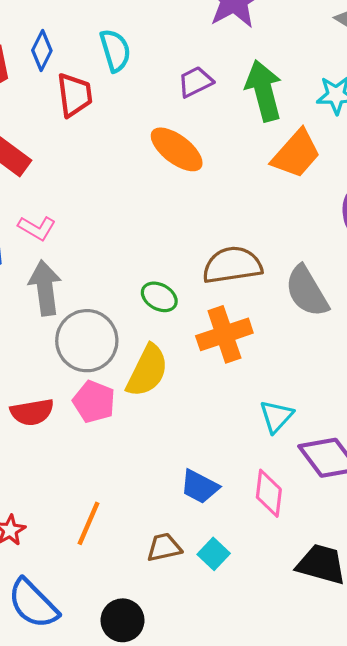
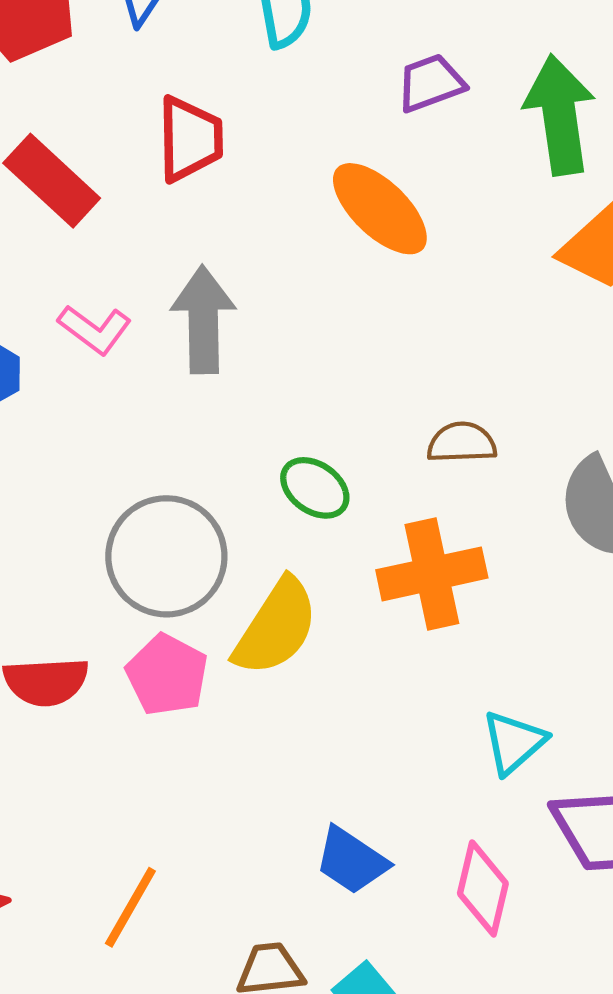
red trapezoid: (75, 95) -> (190, 139), moved
brown semicircle: (232, 265) -> (462, 443), size x0.6
gray arrow: (45, 288) -> (203, 320), moved

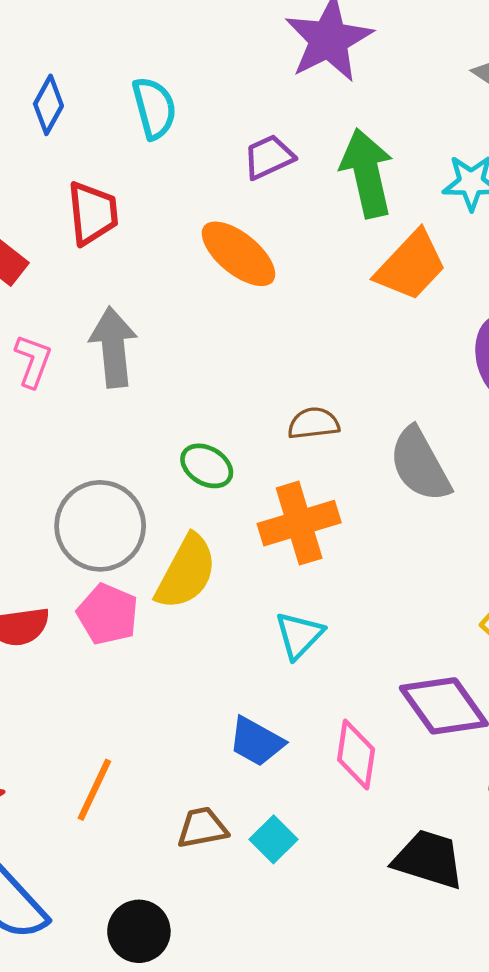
pink L-shape: (95, 329) -> (33, 361), turned -102
cyan triangle: (514, 742) -> (299, 635), moved

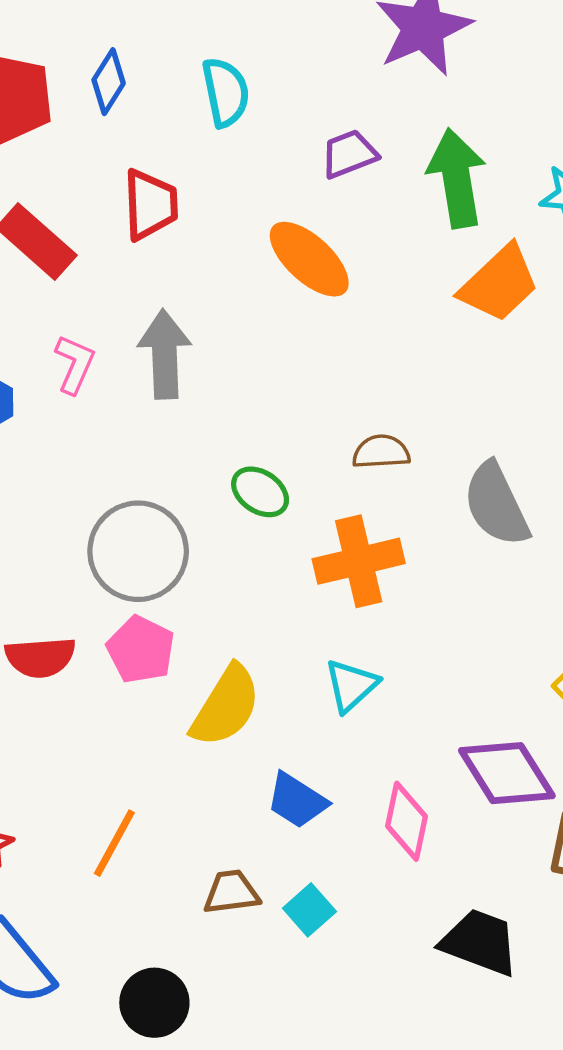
yellow semicircle: (186, 572) -> (226, 706), moved

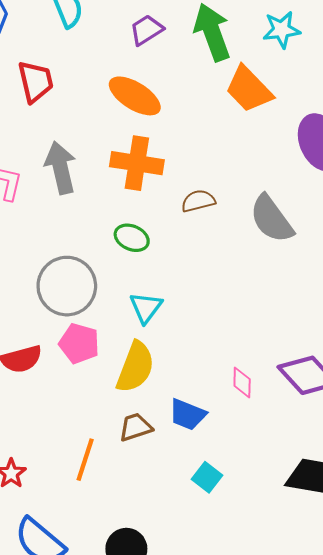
orange trapezoid: (499, 284) -> (249, 89), turned 100
orange cross: (359, 561) -> (137, 163), moved, turned 33
cyan triangle: (351, 685) -> (146, 308), moved
pink diamond: (406, 821) -> (242, 382), moved, size x0.7
brown trapezoid: (231, 892) -> (135, 427), moved

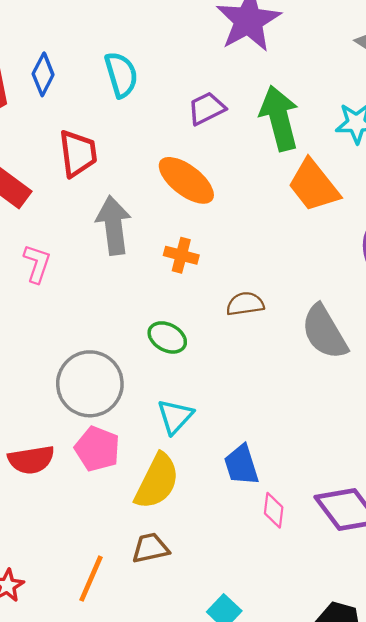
orange cross: (137, 163) -> (181, 255), size x0.6
gray arrow: (61, 168) -> (114, 225), moved
blue trapezoid: (187, 415) -> (241, 465), moved, turned 45

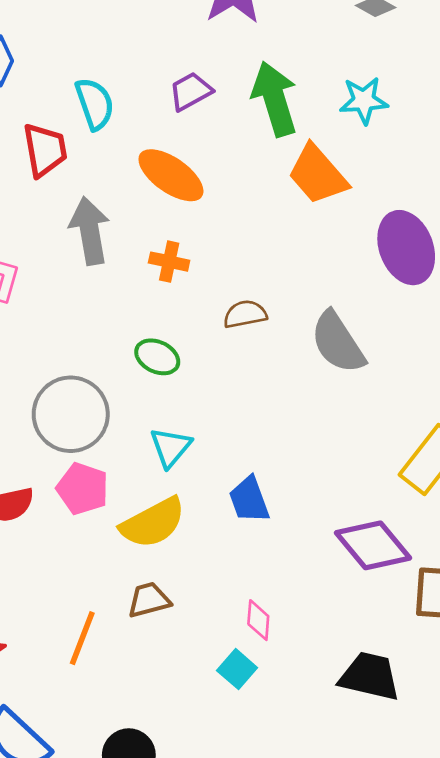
cyan semicircle: (121, 75) -> (95, 104), moved
yellow semicircle: (157, 481) -> (153, 523), turned 38
pink diamond: (274, 510) -> (258, 620), moved

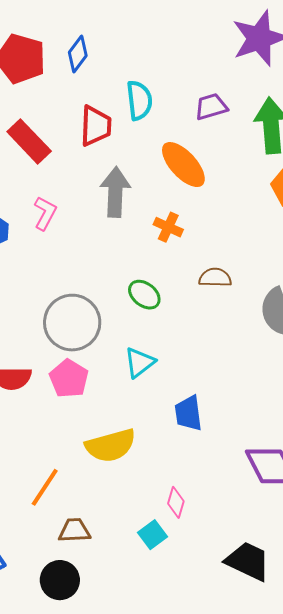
yellow semicircle: (153, 523) -> (111, 446), moved
brown trapezoid: (149, 600) -> (74, 531), moved

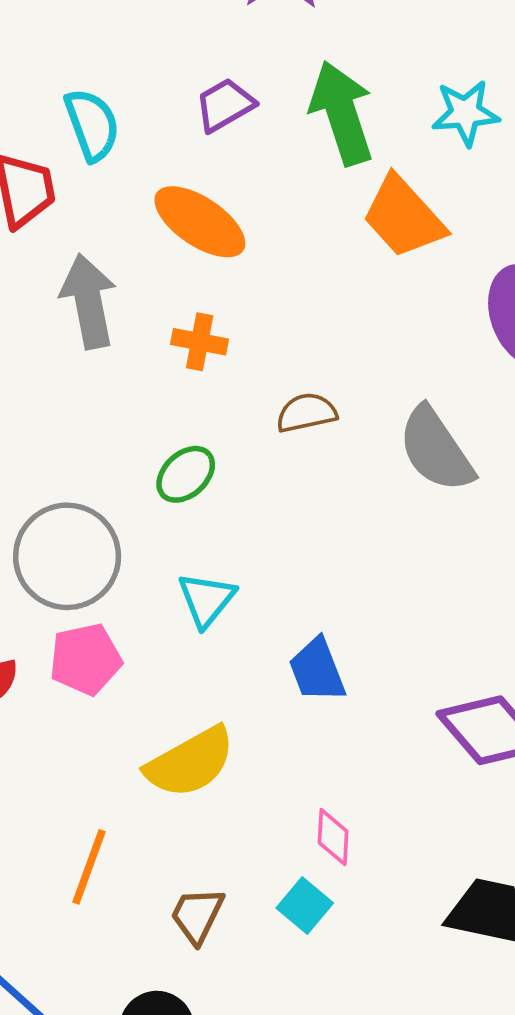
green ellipse: (144, 295) -> (186, 474), turned -68
pink pentagon: (69, 379) -> (86, 659), turned -30
brown trapezoid: (74, 531) -> (197, 915), moved, turned -48

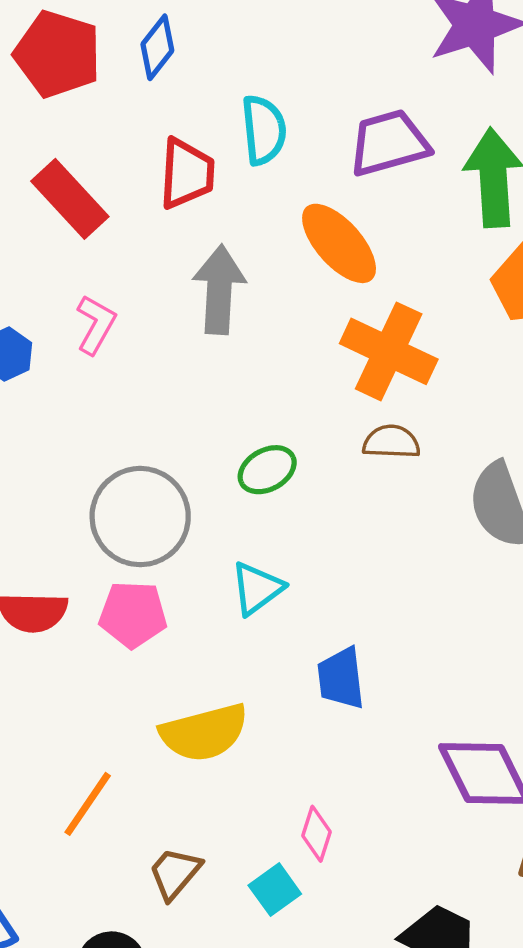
purple trapezoid: (225, 105) -> (389, 143), size x1.4
orange cross: (200, 342) -> (389, 351), moved, size x1.8

